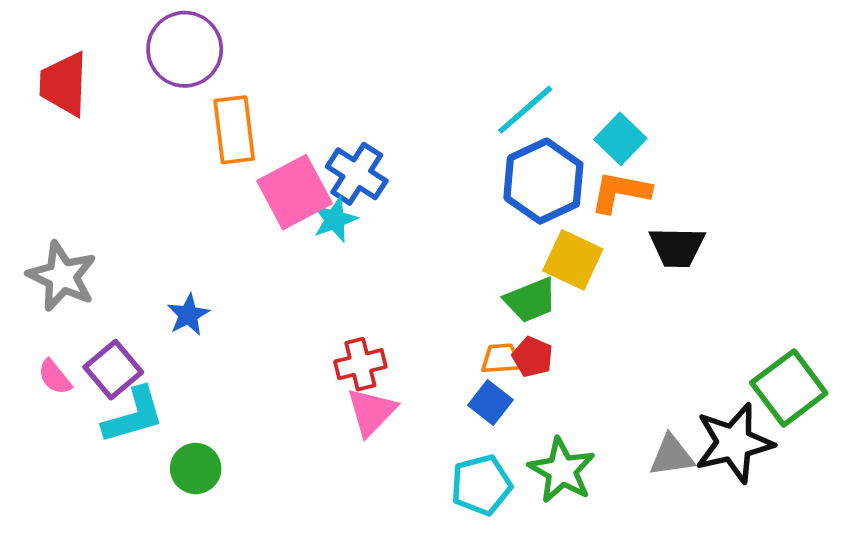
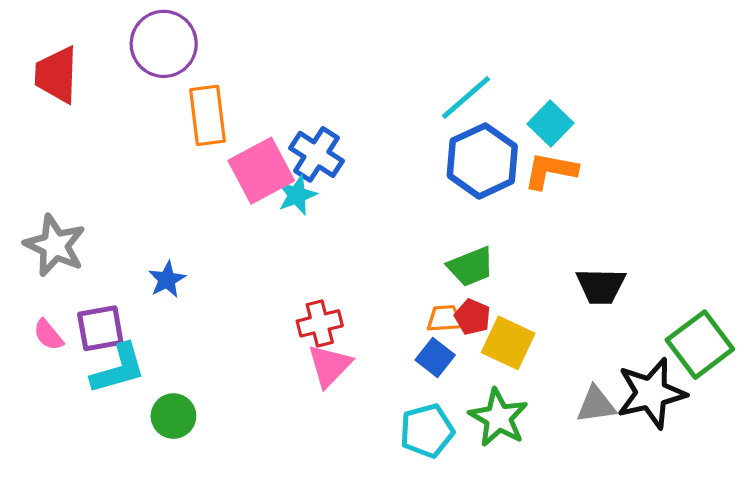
black trapezoid: (677, 247) -> (601, 286), moved
yellow square: (573, 260) -> (508, 343), moved
purple square: (113, 370) -> (100, 328), turned 30

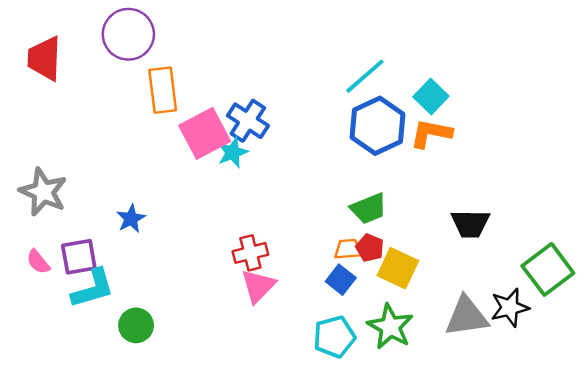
black star: (651, 393) -> (510, 308), size x0.7
gray triangle: (596, 405) -> (467, 316), size x1.4

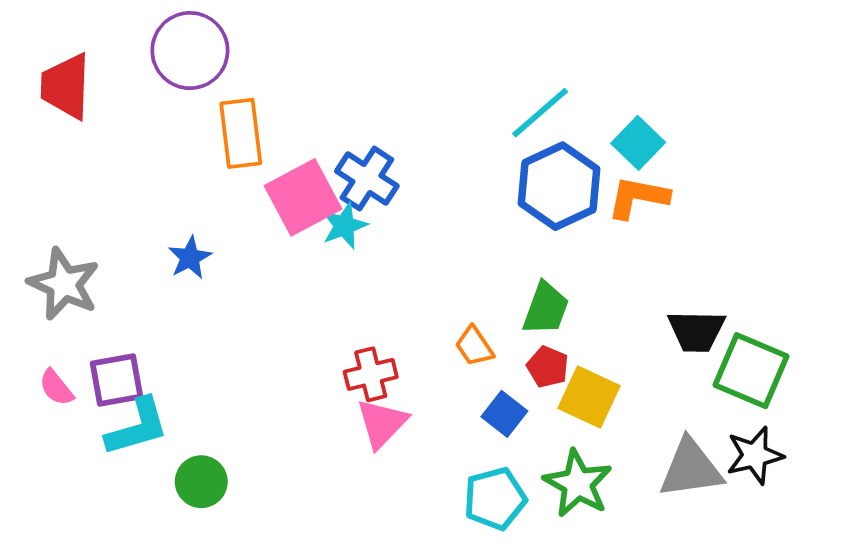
green trapezoid: (369, 208) -> (546, 308), turned -48
blue star: (131, 219) -> (190, 258), moved
orange trapezoid: (348, 249) -> (474, 346), moved, turned -120
green square: (548, 269) -> (751, 371), moved, turned -30

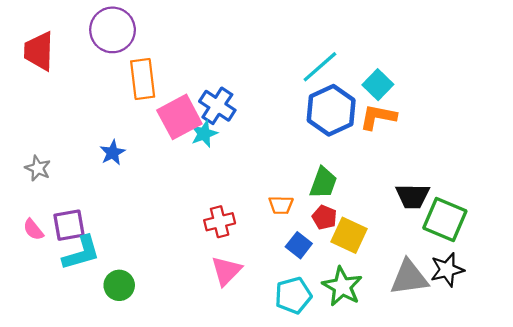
gray star: (64, 284) -> (38, 168), size x0.6
orange trapezoid: (474, 346) -> (281, 205), turned -55
pink triangle: (382, 423) -> (226, 271), moved

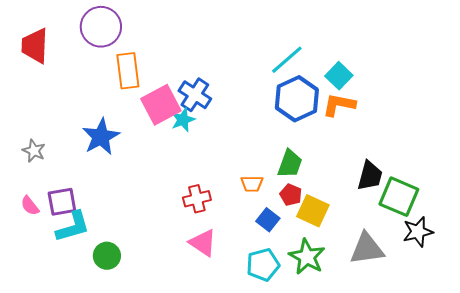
blue star: (113, 153) -> (101, 137), size x1.6
black trapezoid: (413, 196) -> (370, 176), turned -76
black star: (447, 270) -> (418, 232), moved
pink triangle: (226, 271) -> (203, 243), turned -40

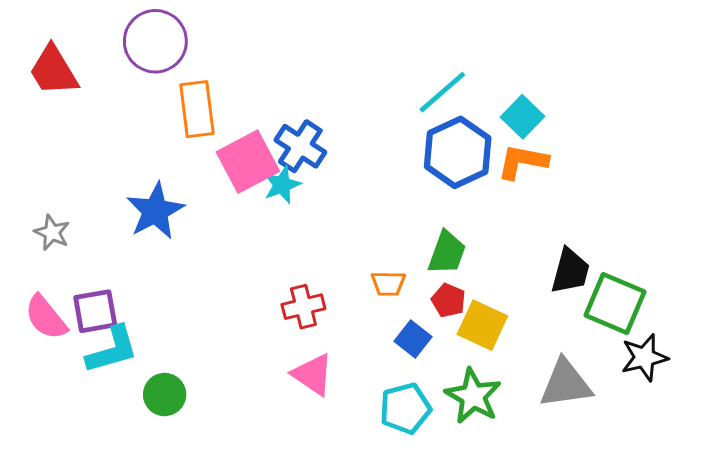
red trapezoid: (35, 46) -> (54, 71), turned -33
pink semicircle: (30, 206) -> (46, 317), size x1.5

